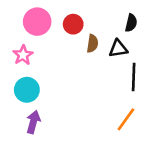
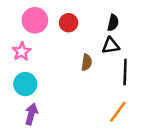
black semicircle: (131, 23) -> (113, 23), moved
brown semicircle: (92, 43) -> (87, 62), moved

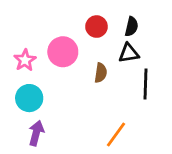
pink circle: (35, 20) -> (63, 52), moved
red circle: (69, 23) -> (96, 27), moved
orange line: (118, 112) -> (116, 134), moved

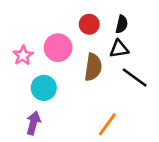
brown semicircle: (101, 73) -> (93, 67), size x1.5
black line: (146, 84) -> (135, 77), turned -56
cyan circle: (29, 98) -> (44, 88), moved

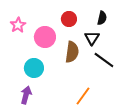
black semicircle: (122, 24) -> (102, 18), moved
black triangle: (119, 49) -> (92, 38), turned -49
pink star: (23, 55) -> (18, 25), moved

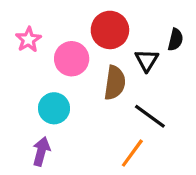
black semicircle: (102, 18) -> (175, 40), moved
red circle: (69, 19) -> (110, 30), size x1.5
black line: (104, 60) -> (150, 116), moved

